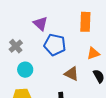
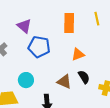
cyan circle: (25, 70) -> (26, 80), moved
brown triangle: (72, 74) -> (64, 82), moved

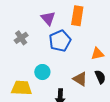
orange rectangle: (69, 23) -> (77, 16), moved
blue pentagon: (39, 47) -> (60, 41), turned 30

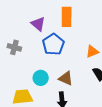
gray cross: (21, 38) -> (14, 47), turned -32
brown triangle: (80, 79) -> (66, 78), moved

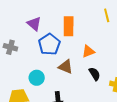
orange rectangle: (67, 17) -> (69, 26), moved
brown triangle: (66, 78) -> (66, 67), moved

